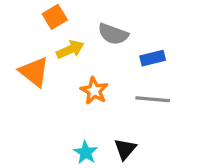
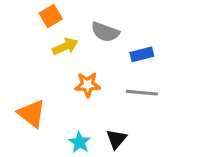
orange triangle: (34, 72) -> (32, 113), moved
orange star: (94, 91) -> (88, 85), turned -30

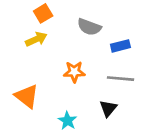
yellow arrow: (65, 46) -> (36, 39), moved
black triangle: (116, 139) -> (108, 108), moved

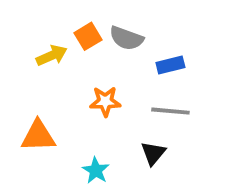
orange square: (43, 13) -> (88, 36), moved
orange triangle: (27, 96) -> (38, 136), turned -40

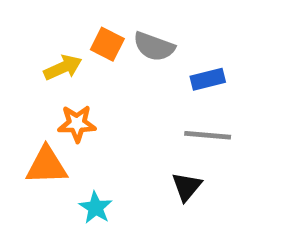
orange square: (88, 36) -> (107, 44), turned -32
orange star: (105, 101) -> (77, 124), moved
cyan star: (96, 170) -> (96, 208), moved

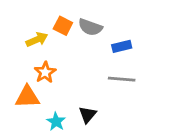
orange star: (77, 124) -> (45, 72), turned -30
black triangle: (187, 187) -> (88, 115), moved

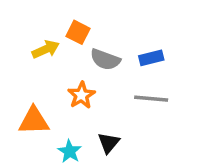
gray semicircle: (90, 27) -> (105, 60), moved
orange star: (45, 72) -> (81, 95), moved

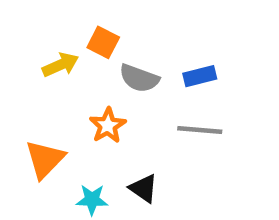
orange triangle: (34, 121) -> (45, 159), turned -44
black triangle: (109, 143) -> (144, 188), turned -35
cyan star: (70, 151) -> (92, 200), turned -30

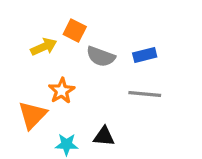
orange star: (108, 125) -> (62, 91), moved
black triangle: (144, 188) -> (104, 136), turned -30

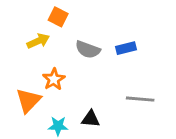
orange square: (75, 30) -> (58, 17), moved
gray line: (145, 94) -> (140, 99), moved

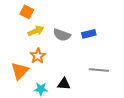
orange square: (58, 17) -> (27, 12), moved
yellow arrow: (38, 41) -> (36, 31), moved

